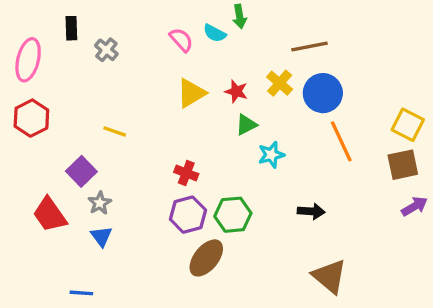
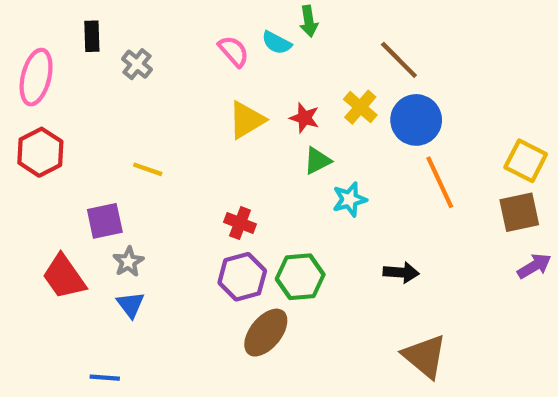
brown line: (310, 46) -> (399, 60), turned 56
purple square: (81, 171) -> (105, 221), turned 32

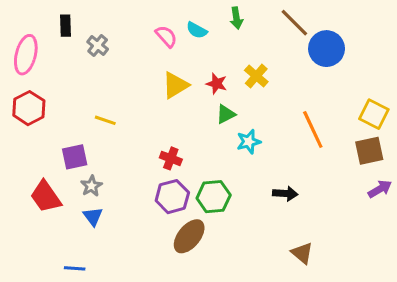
green arrow: (309, 21) -> (236, 18), moved
brown line: (399, 60) -> (294, 23), moved
blue circle: (416, 120) -> (327, 49), moved
brown triangle: (425, 356) -> (302, 253), size x0.7

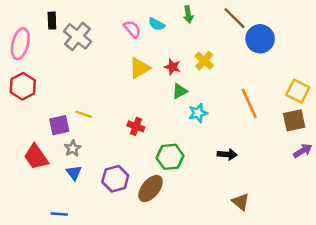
gray cross: (98, 45) -> (78, 36), size x1.6
yellow line: (105, 120) -> (84, 114), moved
purple hexagon: (172, 197) -> (115, 179), moved

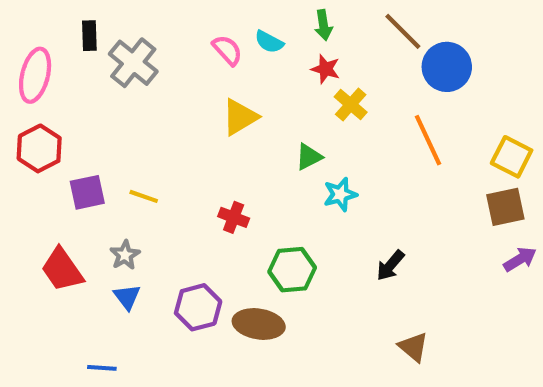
red star: (172, 67) -> (326, 69), moved
orange line: (249, 103) -> (428, 140), moved
purple square: (59, 125) -> (87, 192), moved
black arrow: (227, 154) -> (390, 265), turned 126
brown ellipse: (151, 188) -> (259, 324), turned 60

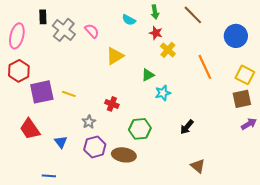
pink semicircle: (227, 50) -> (92, 31), moved
blue circle: (447, 67) -> (236, 36), moved
purple square: (87, 192) -> (42, 92), size x1.4
gray star: (125, 255) -> (89, 122), moved

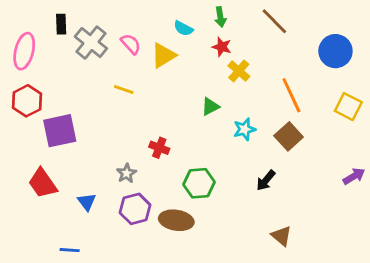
yellow triangle: (115, 56) -> (163, 55), moved
cyan star: (163, 93) -> (245, 129), moved
yellow line: (69, 94) -> (124, 89), moved
brown square: (242, 99) -> (289, 136), moved, turned -30

